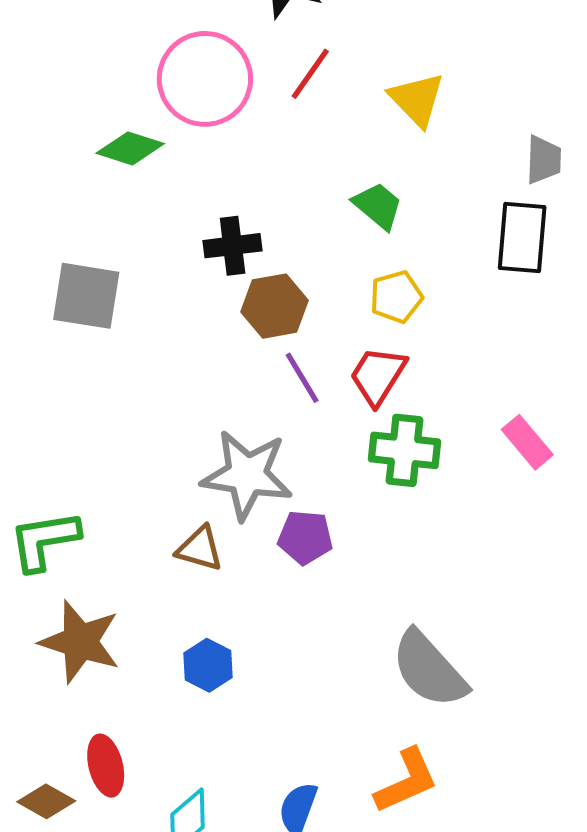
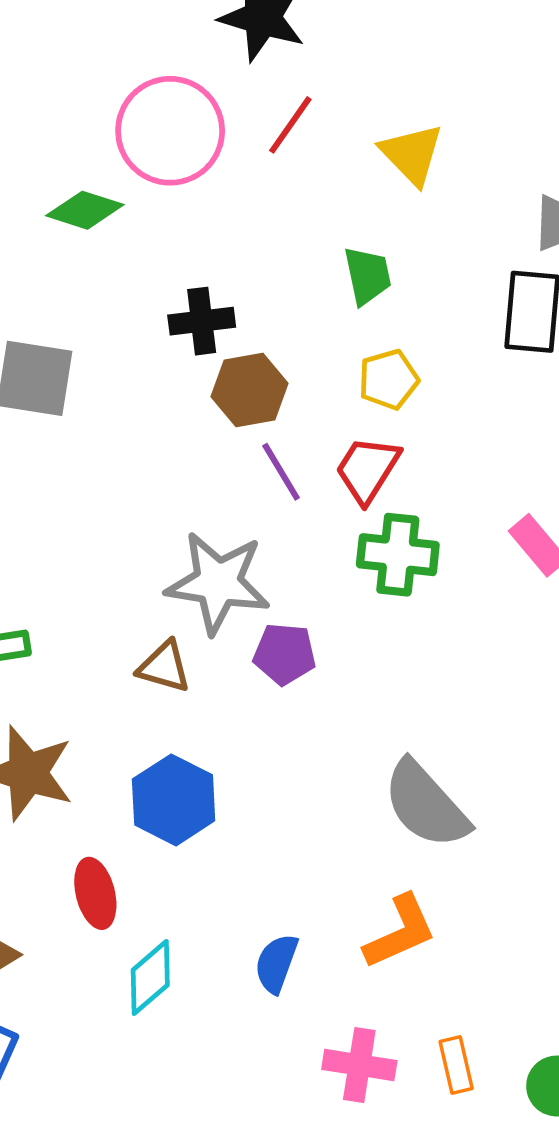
green trapezoid: (378, 206) -> (367, 276), turned 38
blue hexagon: (208, 665) -> (174, 800), size x1.5
red ellipse: (106, 766) -> (95, 893), moved

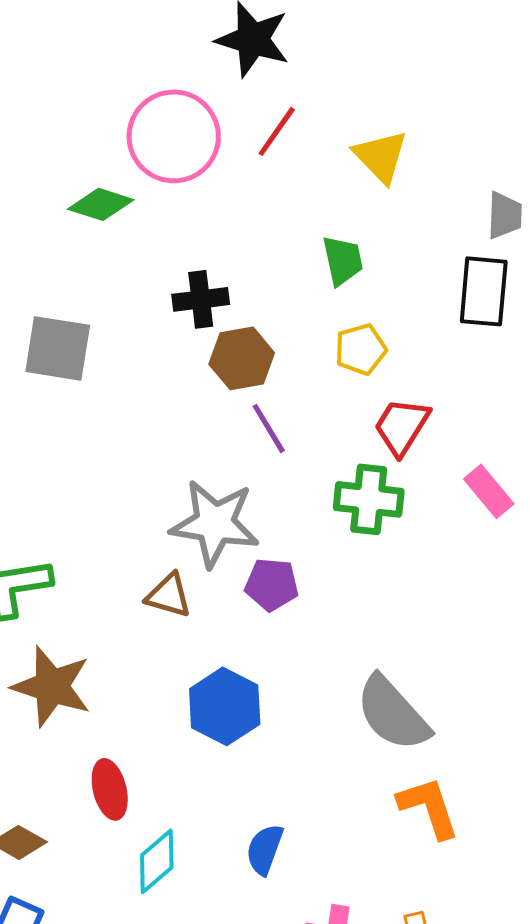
red trapezoid: (367, 469) -> (402, 426), moved
blue hexagon: (174, 800) -> (225, 706), moved
orange L-shape: (400, 932) -> (429, 807), moved, turned -84

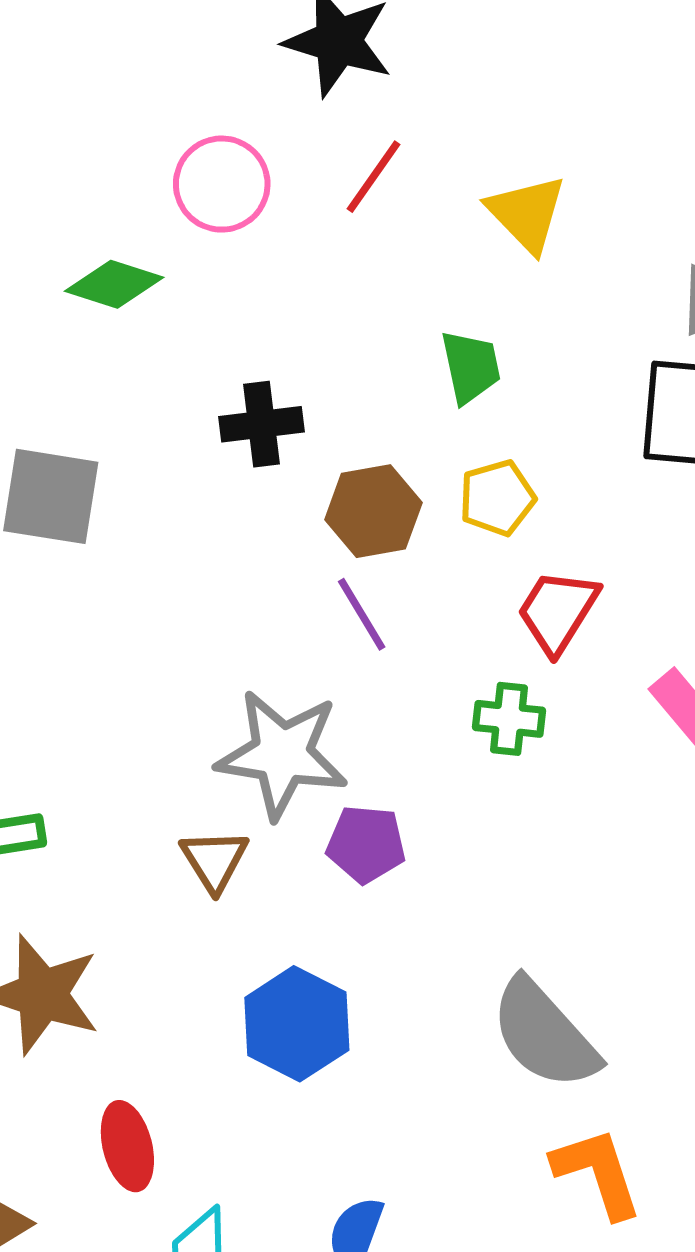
pink circle: (174, 136) -> (222, 184), size x0.7
brown hexagon: (242, 358) -> (373, 511), moved
green cross: (369, 499) -> (509, 719), size x0.7
brown triangle: (169, 595) -> (214, 860), turned 42

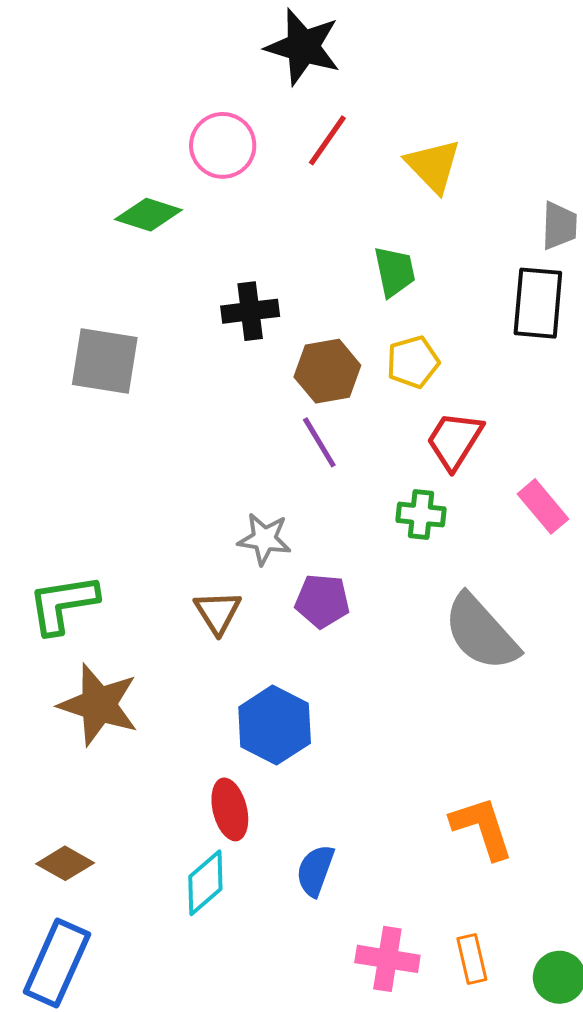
gray star: (282, 754) -> (264, 539), size x0.6
gray semicircle: (544, 1034) -> (481, 633), moved
red ellipse: (127, 1146) -> (230, 809), moved

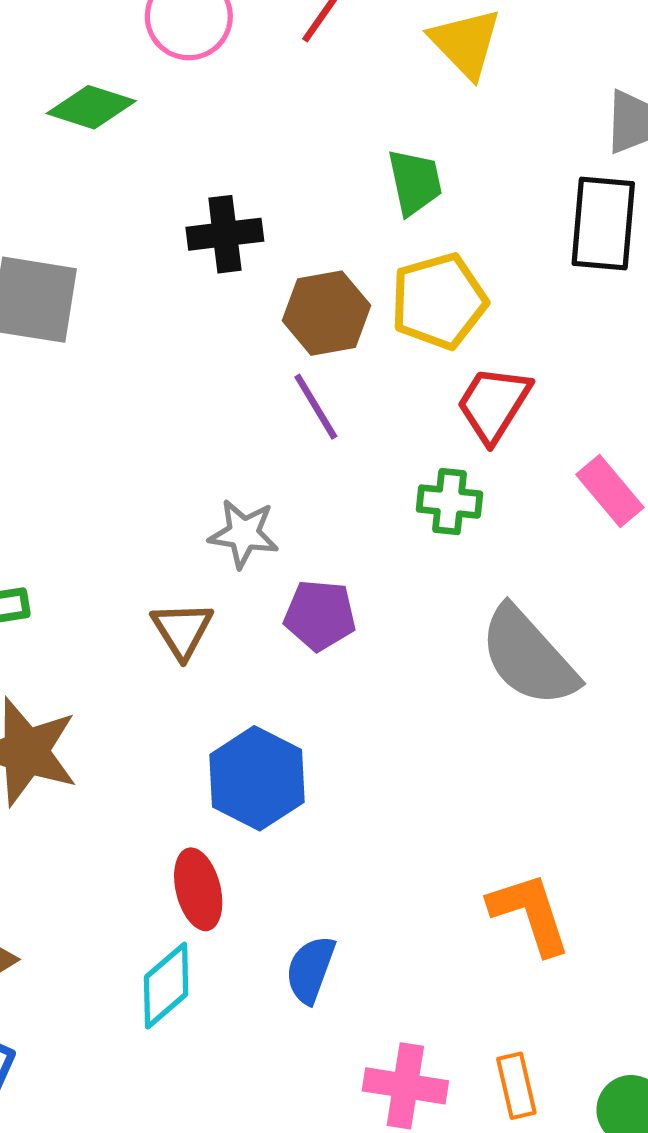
yellow pentagon: (413, 362) -> (439, 301), size x1.4

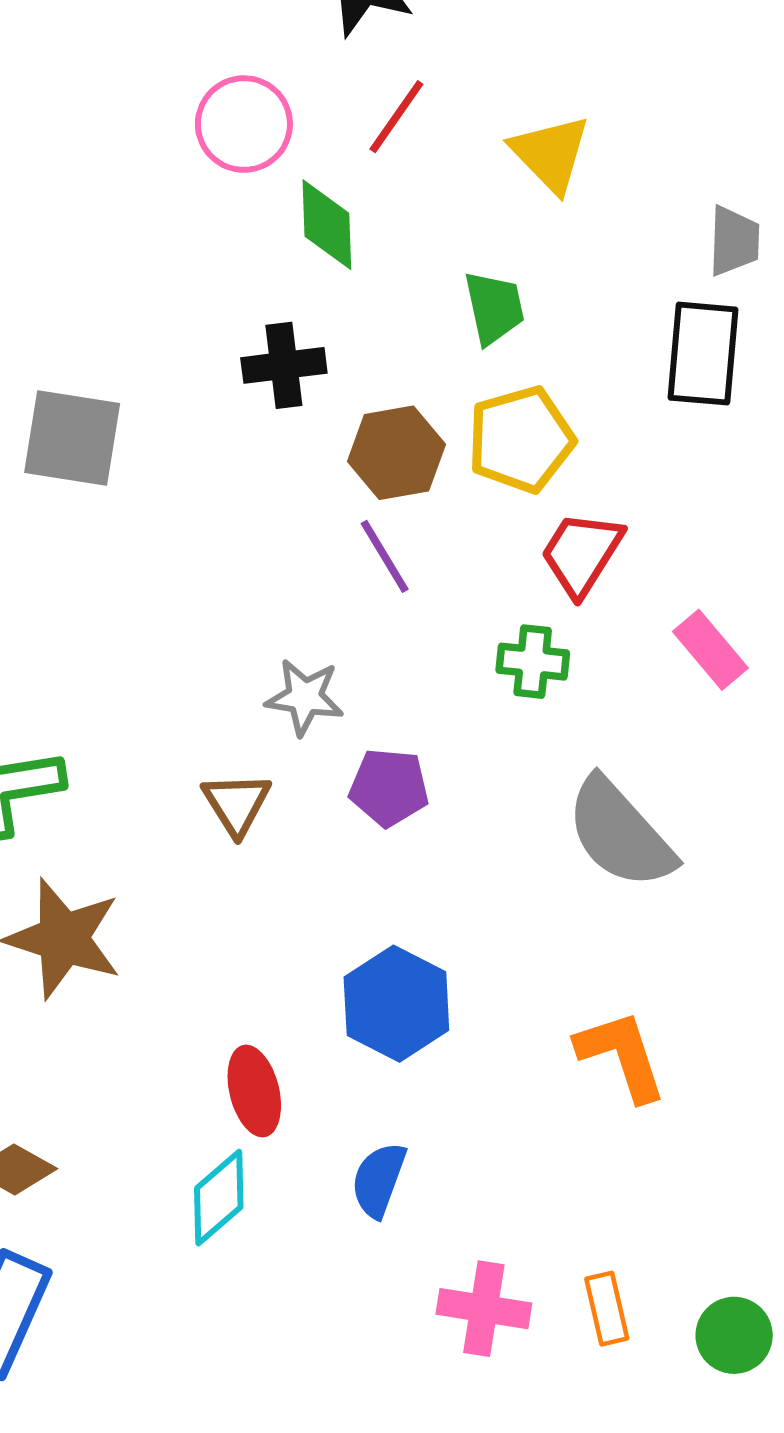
green diamond: (91, 107) -> (327, 225), moved, turned 70
blue hexagon: (257, 778) -> (396, 1004), moved
orange L-shape: (530, 913) -> (622, 1055), moved

